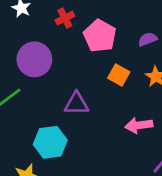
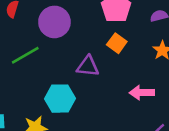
orange square: (119, 75) -> (117, 43), moved

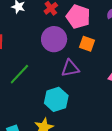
purple circle: (54, 22) -> (54, 39), moved

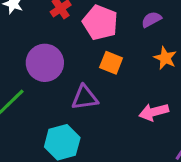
purple circle: (54, 39) -> (45, 63), moved

